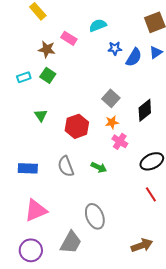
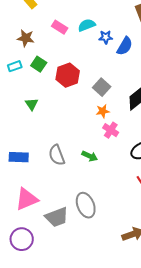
cyan semicircle: (98, 25) -> (87, 25), moved
brown star: (47, 49) -> (26, 38), moved
red hexagon: (77, 126) -> (68, 75), moved
gray trapezoid: (71, 242) -> (57, 217), moved, turned 40

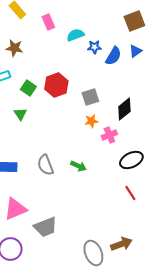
pink rectangle: (60, 27) -> (48, 22), moved, turned 35
green square: (39, 64) -> (28, 88), moved
gray square: (102, 87) -> (90, 97), turned 30
pink cross: (111, 130) -> (109, 135), moved, turned 35
gray ellipse: (86, 205) -> (93, 253), moved

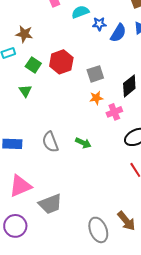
brown star: (14, 48) -> (24, 34), moved
brown arrow: (121, 244) -> (126, 221), turned 70

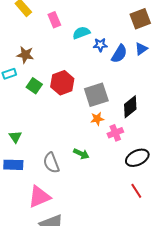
gray square: (95, 74) -> (96, 95), size x1.4
green triangle: (25, 91) -> (15, 137), moved
green arrow: (83, 143) -> (81, 154), moved
pink triangle: (20, 186) -> (39, 197), moved

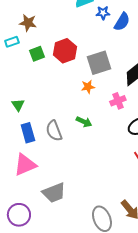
green square: (34, 86) -> (37, 54), turned 35
orange star: (97, 119) -> (88, 87), moved
blue rectangle: (13, 165) -> (28, 133), moved, turned 72
pink triangle: (39, 197) -> (25, 165), moved

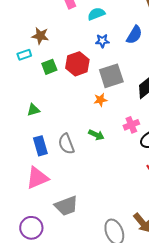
blue star: (103, 13) -> (102, 41), moved
pink cross: (118, 101) -> (131, 125), moved
green triangle: (18, 105) -> (33, 110), moved, turned 48

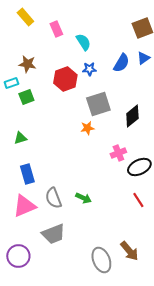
cyan semicircle: (96, 14) -> (83, 42), turned 78
red hexagon: (77, 64) -> (65, 79), moved
green square: (49, 67) -> (26, 97), moved
green arrow: (96, 135) -> (83, 198), moved
gray semicircle: (66, 144) -> (53, 198), moved

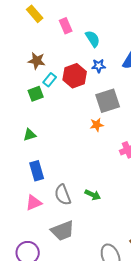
cyan rectangle: (11, 83) -> (50, 80), moved, turned -32
pink triangle: (24, 206) -> (34, 203), size x0.7

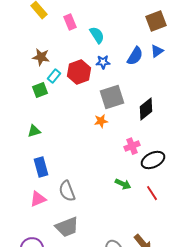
green arrow: (93, 195) -> (123, 184), moved

